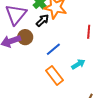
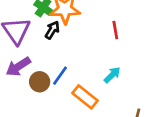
brown circle: (25, 37) -> (40, 82), moved
blue line: (53, 49) -> (60, 76), moved

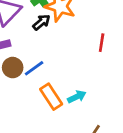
cyan arrow: (112, 75) -> (77, 97), moved

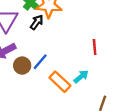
red line: (102, 43) -> (95, 47), moved

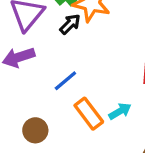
brown circle: (22, 66) -> (35, 130), moved

